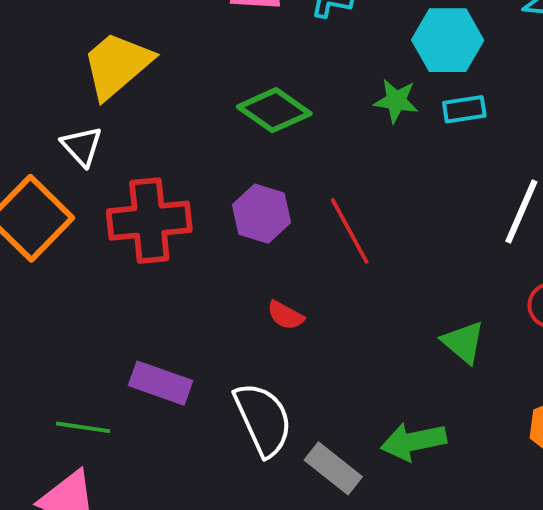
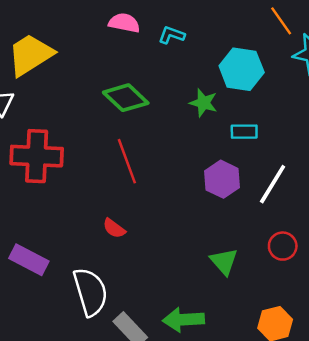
cyan rectangle: (464, 109) -> (244, 132), moved
purple hexagon: (261, 214) -> (222, 179), moved
red line: (350, 231) -> (127, 161), moved

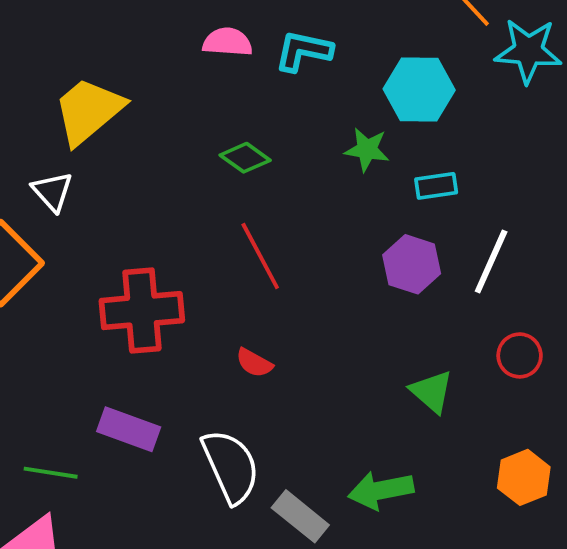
cyan L-shape: (172, 35) -> (303, 51), size x1.4
green diamond: (126, 98) -> (245, 158), size x0.7
red cross: (37, 156) -> (142, 311), moved

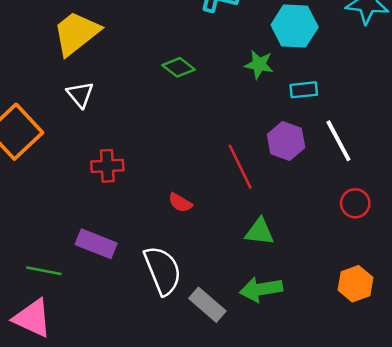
white triangle: (52, 192) -> (80, 94), moved
red line: (260, 256) -> (240, 167), moved
white line: (491, 261) -> (338, 141), turned -54
red cross: (142, 311) -> (107, 166), size x0.6
green triangle: (432, 392) -> (260, 232), moved, turned -36

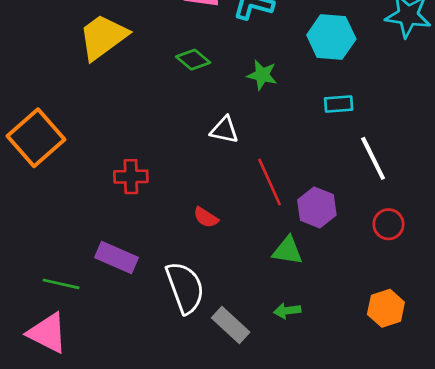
green star: (259, 64) -> (262, 75), moved
green diamond: (178, 67) -> (193, 60), moved
white triangle: (80, 94) -> (224, 130), moved, turned -40
purple hexagon: (286, 141) -> (317, 207), moved
green arrow: (261, 289) -> (287, 311), size x0.6

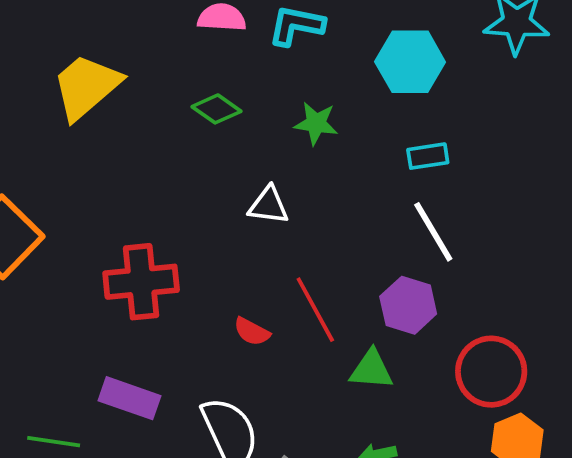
white line: (373, 158) -> (433, 232), moved
red cross: (131, 177) -> (141, 282), size x1.5
red line: (270, 182) -> (315, 310), moved
red circle: (388, 224) -> (491, 372), moved, size x1.6

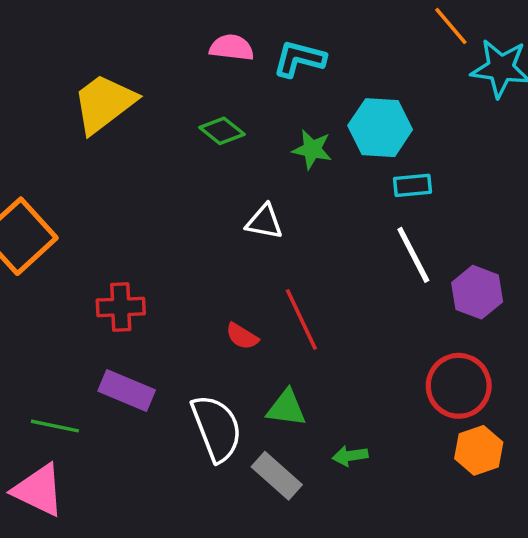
cyan hexagon: (410, 62) -> (380, 128), moved
red cross: (141, 282) -> (121, 307), moved, size x0.7
purple hexagon: (408, 305) -> (477, 292), moved
green triangle: (371, 370) -> (286, 408), moved

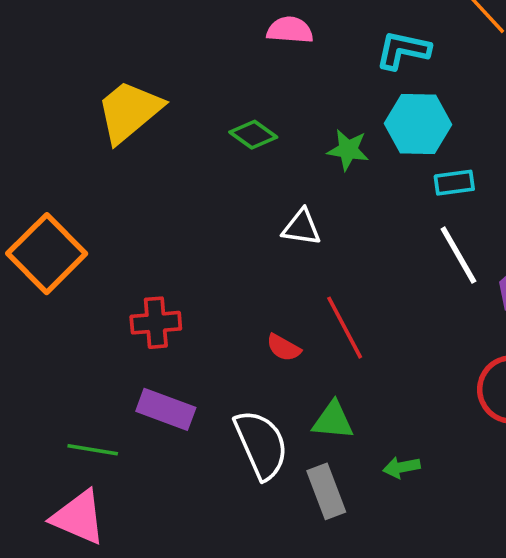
pink semicircle: (232, 48) -> (290, 30), moved
cyan L-shape: (299, 59) -> (403, 50), moved
gray rectangle: (277, 476) -> (326, 491), turned 30

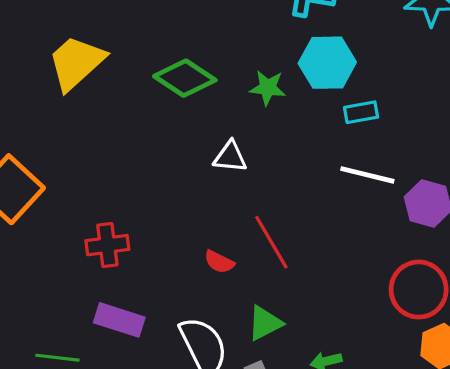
green diamond: (253, 135) -> (185, 78), size x1.5
white line: (458, 255) -> (367, 175), turned -44
green triangle: (333, 420) -> (265, 323), turned -30

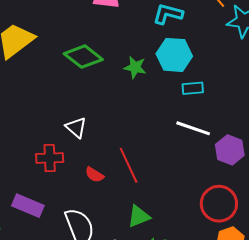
white triangle: (230, 157) -> (76, 127), moved, turned 30
red cross: (107, 245) -> (50, 158), moved
green triangle: (265, 323) -> (139, 216), moved

